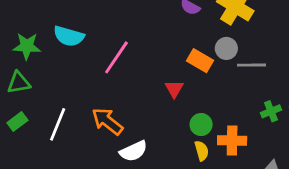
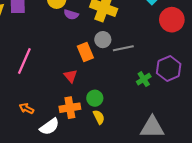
orange rectangle: (200, 61) -> (85, 52), turned 48
orange arrow: (107, 121) -> (26, 109), size x0.6
orange cross: (232, 141) -> (70, 108), moved

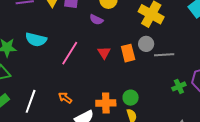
purple semicircle: (71, 15) -> (96, 20), moved
red triangle: (71, 76) -> (104, 53), moved

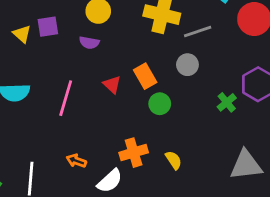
gray circle: (146, 44) -> (187, 65), moved
gray line: (164, 55) -> (198, 31), moved
green circle: (131, 98) -> (160, 104), moved

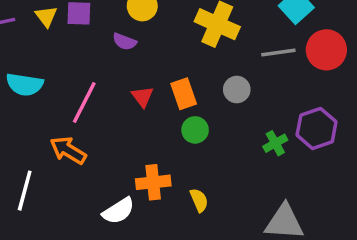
gray line: (198, 31) -> (278, 53), moved
orange arrow: (76, 161) -> (68, 150), moved, size x1.5

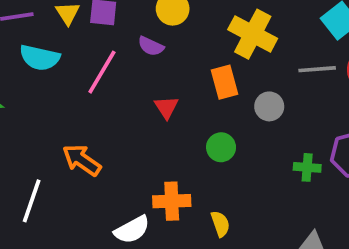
cyan semicircle: (25, 84) -> (40, 58), moved
orange rectangle: (184, 94) -> (224, 82), moved
pink line: (84, 103) -> (102, 72), moved
green cross: (275, 143) -> (307, 167), turned 30

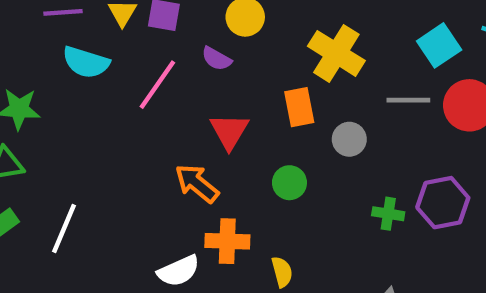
red triangle: (166, 107) -> (229, 131), size x1.4
orange arrow: (82, 160) -> (197, 183), moved

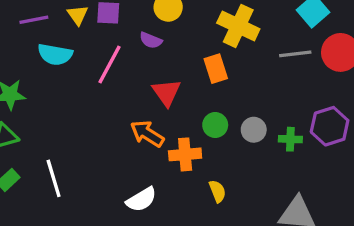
gray circle: (349, 139) -> (254, 130), moved
white line: (64, 229) -> (54, 178), turned -33
orange cross: (227, 241) -> (185, 154), moved

